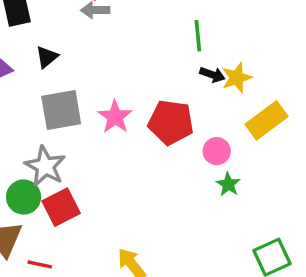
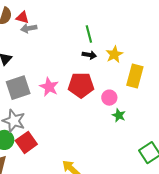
black arrow: (212, 75) -> (89, 55), moved
yellow rectangle: (266, 120) -> (135, 76), turned -30

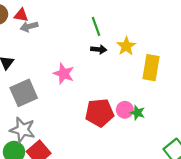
red pentagon: (81, 85) -> (100, 113), moved
pink star: (49, 87) -> (64, 74), moved
pink circle: (109, 98) -> (125, 110), moved

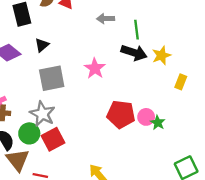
gray arrow: (29, 26) -> (106, 19), moved
black arrow: (99, 49) -> (134, 53), size x1.6
yellow rectangle: (151, 68) -> (181, 82), size x0.6

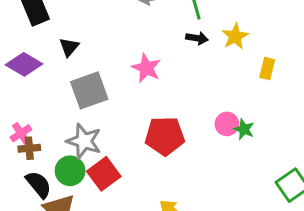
black arrow: (134, 53) -> (197, 38), size x0.6
red pentagon: (121, 114) -> (165, 136), moved

